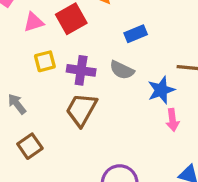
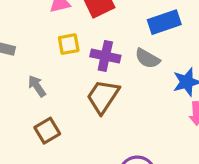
blue rectangle: (136, 34) -> (164, 22), size x1.4

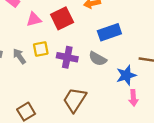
gray arrow: (37, 86) -> (19, 56), moved
brown trapezoid: (103, 97) -> (75, 100), moved

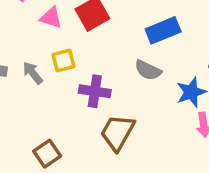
pink triangle: (34, 19) -> (51, 18), turned 35
purple cross: (67, 57) -> (95, 91), moved

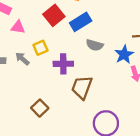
pink triangle: (51, 18) -> (18, 27), moved
blue rectangle: (163, 30) -> (81, 22), moved

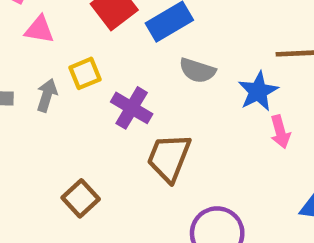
gray arrow: (22, 59) -> (47, 95), turned 64
purple cross: (63, 64) -> (132, 108), turned 30

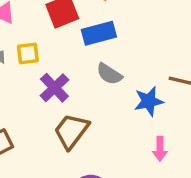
pink arrow: (280, 132) -> (160, 149), moved

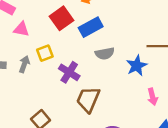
gray semicircle: (109, 74) -> (105, 54), turned -30

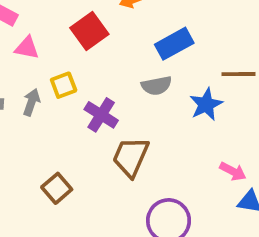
blue rectangle: (91, 27) -> (174, 44), moved
pink arrow: (152, 97) -> (233, 171), moved, turned -49

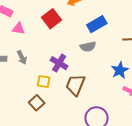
yellow square: (64, 85) -> (44, 82), moved, turned 32
gray arrow: (31, 102) -> (22, 57), turned 136
blue star: (206, 104) -> (120, 70), moved

